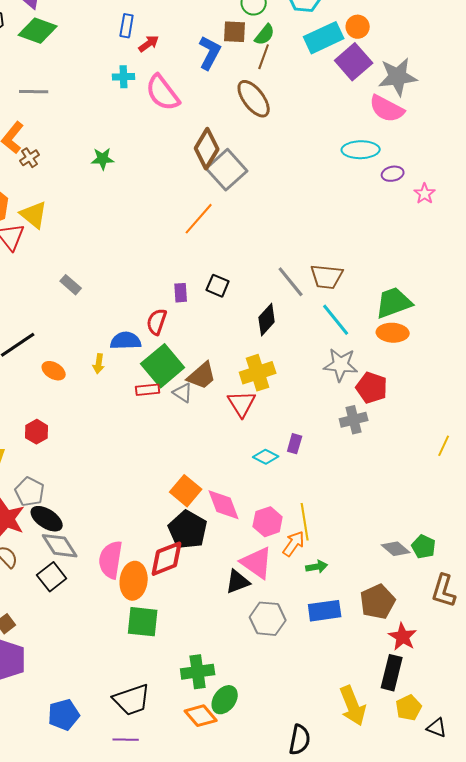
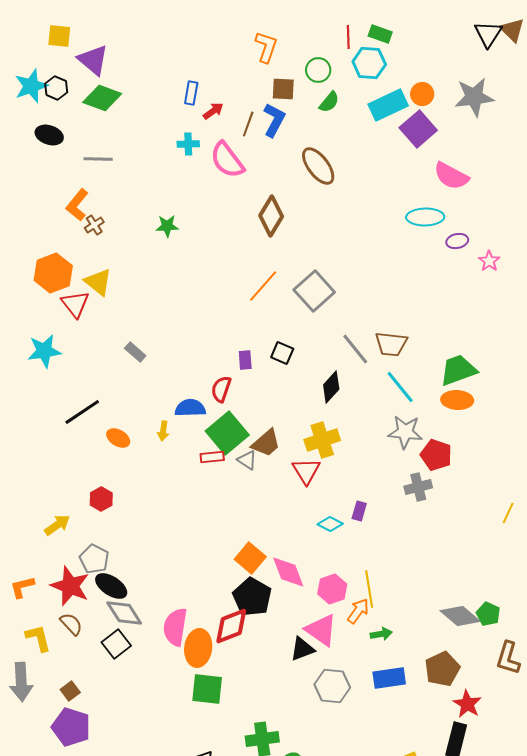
brown square: (235, 32) -> (283, 89), moved
brown line: (264, 57) -> (248, 124), moved
gray star: (398, 77) -> (474, 97), moved
gray square: (227, 170) -> (314, 291), moved
gray diamond: (396, 549) -> (460, 616), size x1.4

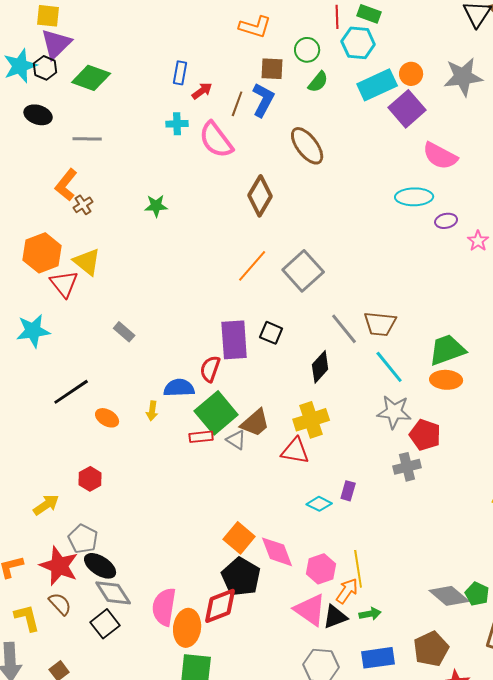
orange L-shape: (266, 47) -> (255, 27), turned 88
purple triangle: (93, 60) -> (56, 44), moved, turned 36
purple rectangle: (245, 360) -> (234, 340), size x2.0
red triangle: (306, 471) -> (295, 451), turned -48
black triangle: (302, 649) -> (335, 617), moved

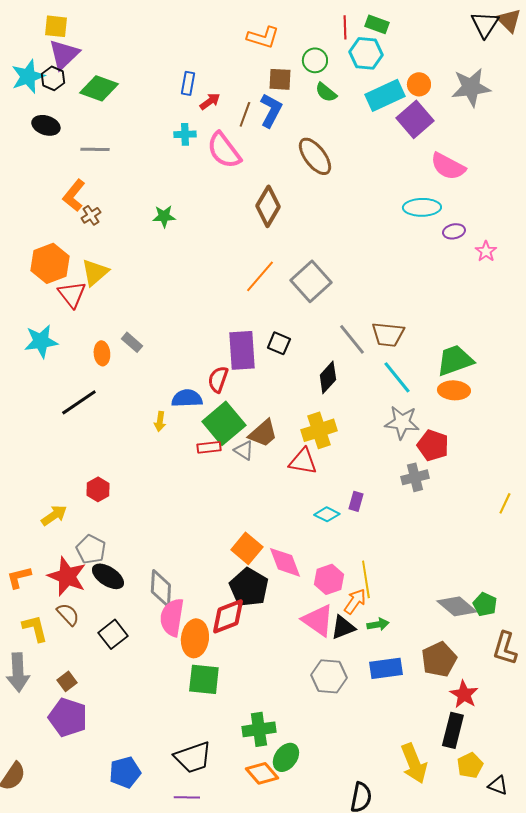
green semicircle: (318, 82) -> (326, 92), turned 90
yellow triangle: (87, 262) -> (95, 272), turned 40
orange ellipse: (107, 418) -> (102, 353), moved, turned 55
gray diamond: (113, 593) -> (161, 588), moved, turned 36

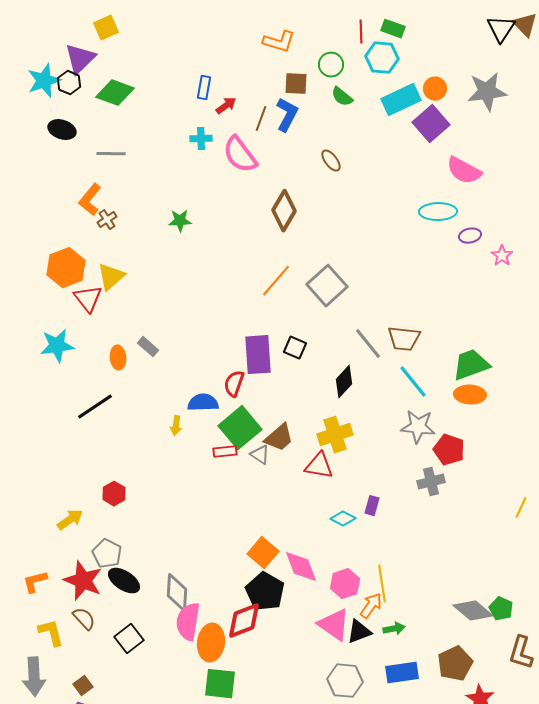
yellow square: (56, 26) -> (106, 28), moved, turned -30
brown ellipse: (315, 156) -> (331, 161), size x0.6

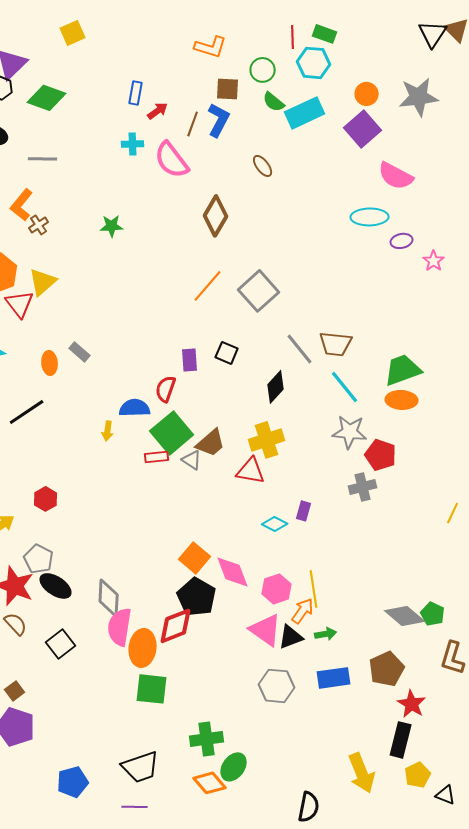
yellow square: (106, 28) -> (73, 33), moved
cyan rectangle: (401, 100) -> (305, 113), moved
purple rectangle: (258, 355) -> (190, 360), size x0.6

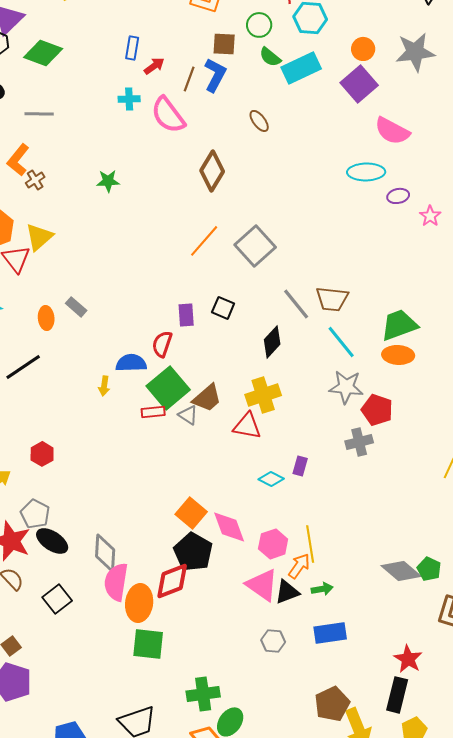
brown pentagon: (387, 669) -> (332, 704), moved
gray hexagon: (277, 686) -> (273, 641), size x0.7

